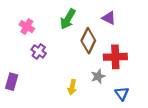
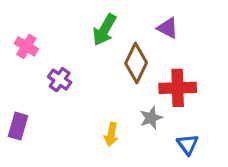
pink cross: (27, 27) -> (26, 46), moved

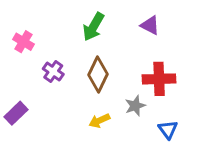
brown diamond: (136, 63) -> (98, 74), moved
purple rectangle: (18, 126) -> (16, 113), turned 30
yellow arrow: (111, 134) -> (99, 121), turned 54

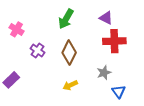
red cross: (159, 79) -> (114, 41), moved
gray star: (135, 106) -> (104, 73), moved

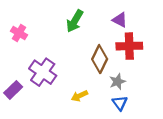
purple cross: (38, 51) -> (43, 72), moved, size x1.6
brown diamond: (69, 53) -> (100, 59), moved
blue triangle: (119, 92) -> (120, 103), moved

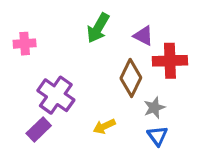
purple triangle: (120, 20) -> (143, 36), moved
pink cross: (19, 33) -> (25, 44), turned -35
purple rectangle: (13, 90) -> (39, 130), moved

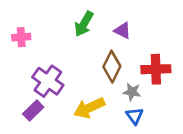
red cross: (170, 61) -> (156, 69), moved
gray star: (154, 108) -> (132, 92), turned 30
yellow arrow: (104, 126) -> (89, 108), size x1.6

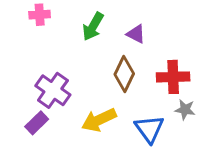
pink cross: (21, 37) -> (40, 15), moved
gray star: (132, 92) -> (185, 110), moved
blue triangle: (135, 116) -> (149, 129), size x1.5

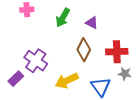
purple rectangle: (37, 123) -> (16, 79), moved

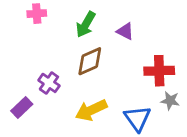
brown diamond: (84, 50) -> (90, 61), moved, turned 40
purple cross: (36, 61) -> (49, 83), size x0.7

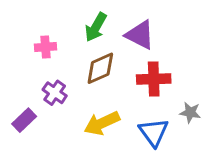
pink cross: (37, 14) -> (46, 47), moved
purple triangle: (125, 31) -> (140, 35), size x1.5
red cross: (159, 71) -> (154, 79), moved

